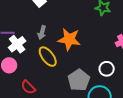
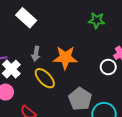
white circle: (107, 69) -> (108, 67), moved

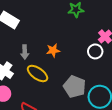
orange star: (65, 58) -> (53, 50), size x0.6

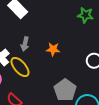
yellow ellipse: (38, 74) -> (20, 67), moved

